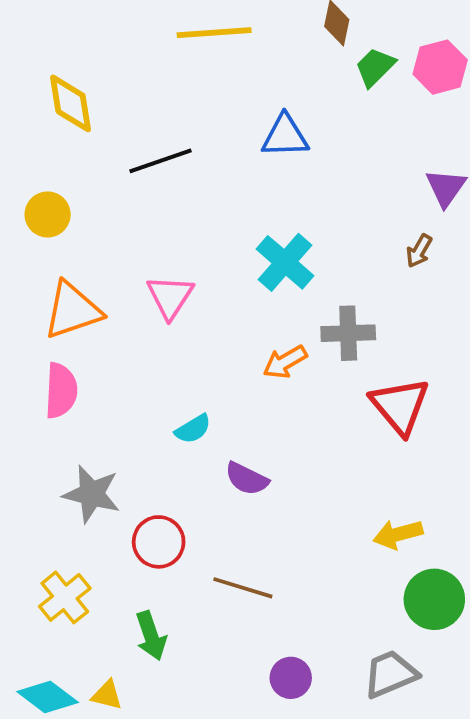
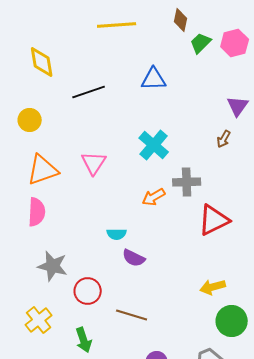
red triangle: (400, 406) -> (214, 220), turned 44
cyan semicircle: (193, 429) -> (117, 234), moved, turned 30

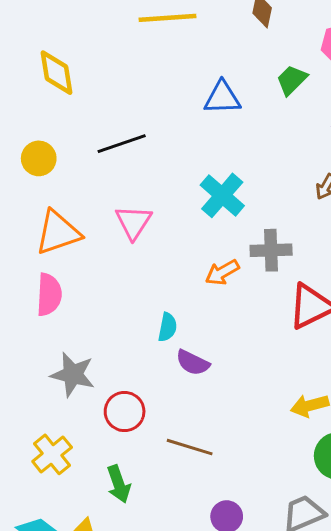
green trapezoid: (201, 43) -> (292, 80), moved
black line: (89, 92) -> (122, 144), moved
cyan semicircle: (117, 234) -> (167, 327), turned -78

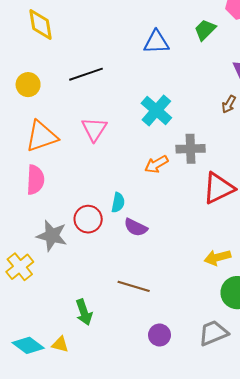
red circle: (125, 412) -> (88, 219), moved
yellow cross: (52, 454) -> (20, 267), moved

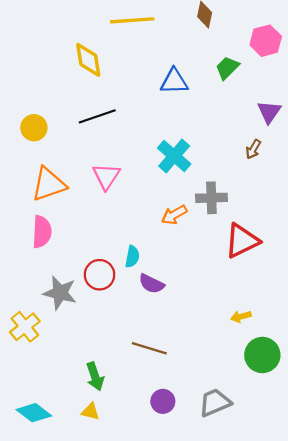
yellow diamond: (40, 25) -> (88, 60), moved
yellow arrow: (217, 257) -> (241, 317), size x0.7
gray trapezoid: (213, 333) -> (215, 402), moved
purple circle: (159, 335) -> (163, 401), moved
yellow triangle: (60, 344) -> (90, 412), moved

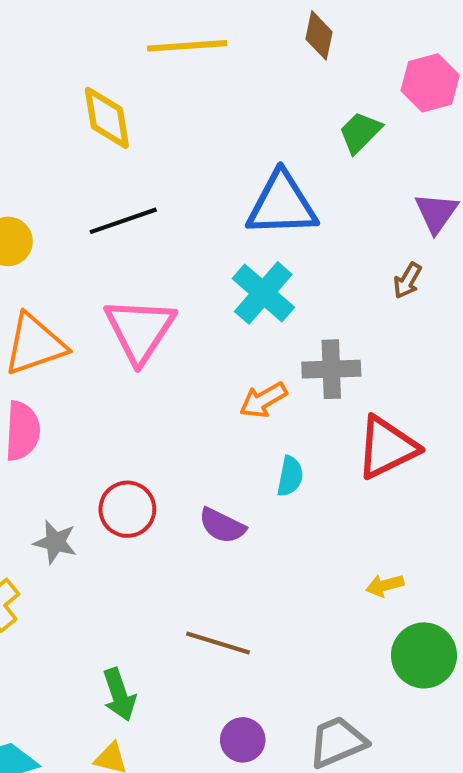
blue triangle: (174, 81) -> (282, 204), moved, size x1.4
pink triangle: (106, 176) -> (140, 330), size x1.4
cyan semicircle: (132, 257) -> (290, 476), moved
gray star: (60, 293) -> (55, 542), size x0.7

